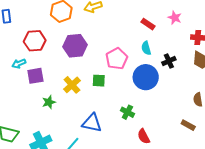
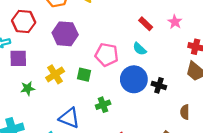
cyan semicircle: (146, 48) -> (140, 49), turned -40
pink pentagon: (117, 59) -> (107, 55), turned 30
black cross: (169, 61) -> (159, 85), moved, turned 32
green cross: (127, 112) -> (103, 105), moved, turned 32

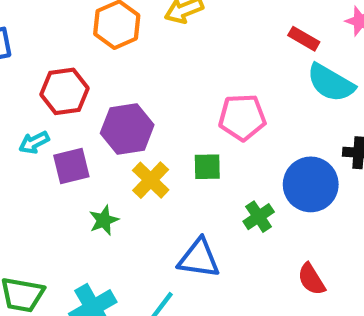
purple hexagon: (65, 34) -> (127, 129), moved
cyan semicircle: (140, 49) -> (331, 83), moved, size x1.6
blue circle: (134, 79) -> (311, 184), moved

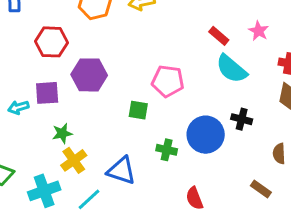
cyan arrow: (34, 142) -> (18, 107), moved
yellow cross: (151, 180) -> (74, 160), moved
green cross: (259, 217) -> (167, 150), turned 36

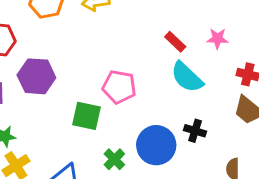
pink star: (259, 31) -> (217, 39), turned -30
green square: (138, 110) -> (86, 116), size x1.4
green cross: (167, 150) -> (114, 159), turned 30

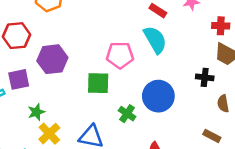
cyan semicircle: (187, 77) -> (155, 40), moved, turned -152
black cross: (195, 131) -> (205, 77), moved

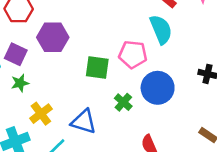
pink pentagon: (120, 55) -> (133, 54), moved
purple square: (19, 79) -> (16, 54), turned 30
green star: (36, 112) -> (20, 83), moved

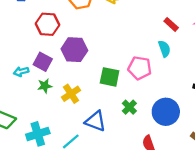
cyan semicircle: (161, 29) -> (164, 49), size x0.7
blue circle: (158, 88) -> (166, 112), moved
yellow cross: (41, 114) -> (71, 94), moved

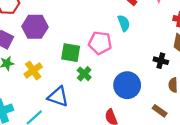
green cross: (129, 107) -> (84, 74), moved

